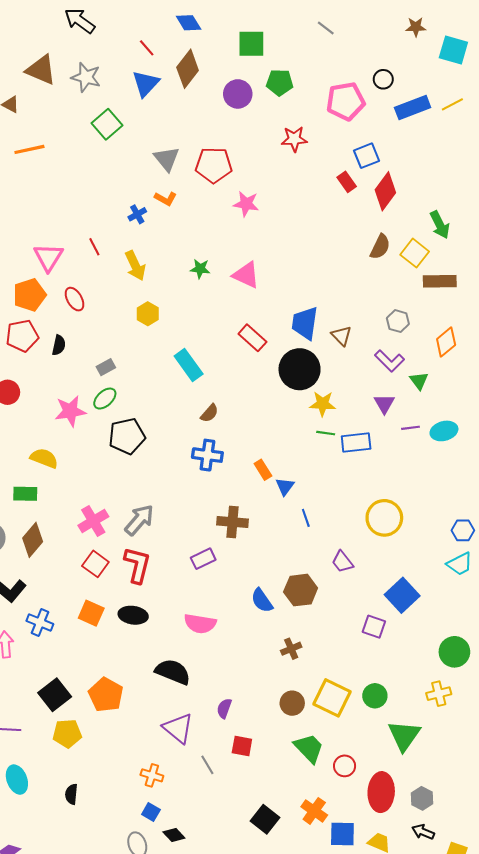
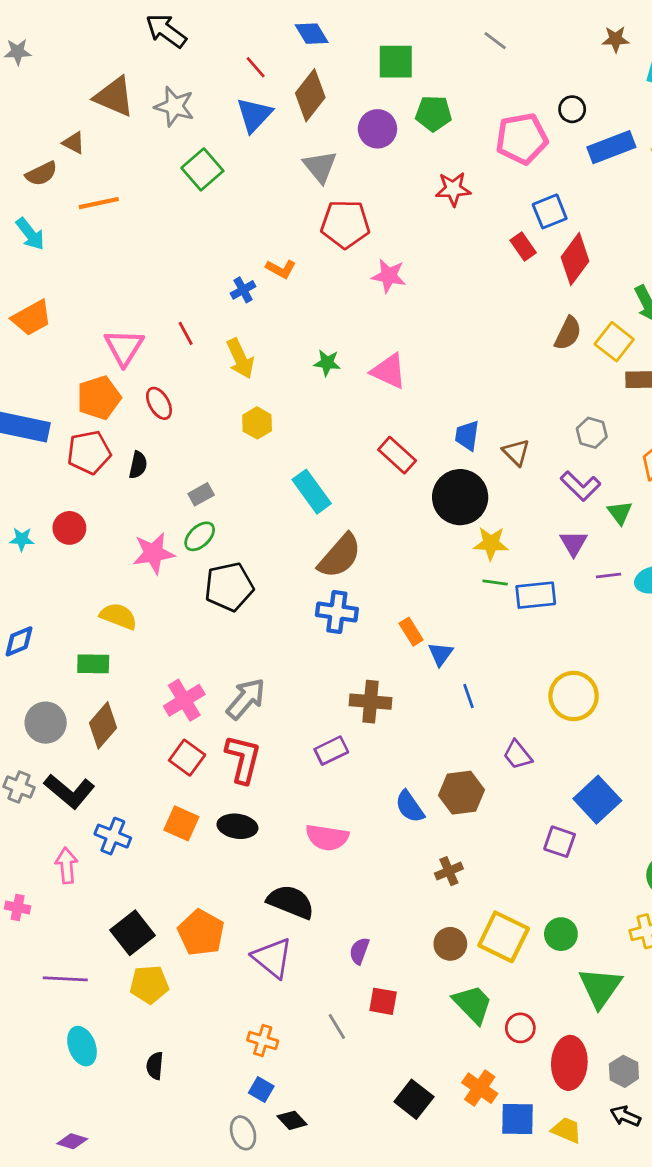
gray triangle: (167, 159) -> (320, 167), moved
blue trapezoid: (305, 323) -> (467, 436), size x0.7
brown semicircle: (210, 413) -> (340, 556), size x1.8
purple triangle: (178, 728) -> (272, 958), moved

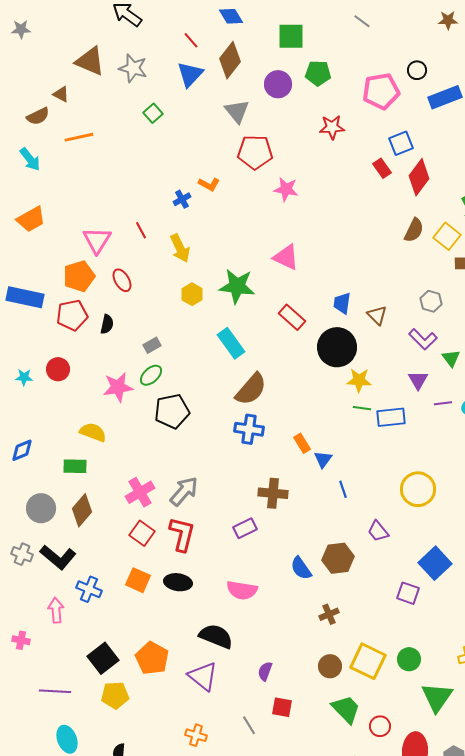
green square: (202, 169) -> (153, 113), size x0.7
green star: (327, 363) -> (237, 286), moved, size x1.8

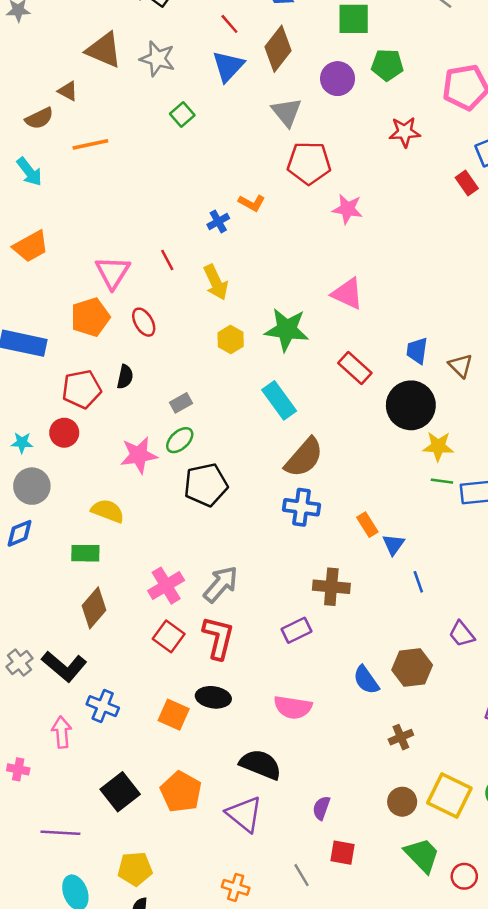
red pentagon: (72, 315) -> (82, 389), moved
gray circle: (41, 508) -> (32, 486), moved
gray cross: (22, 554) -> (19, 663), turned 30
orange square: (138, 580) -> (174, 715), moved
yellow pentagon: (115, 695) -> (135, 869), moved

